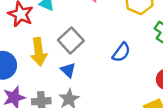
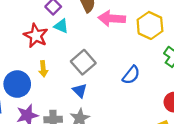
yellow arrow: (39, 52) -> (43, 69), moved, size x0.6

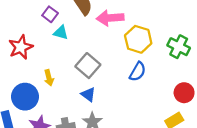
yellow hexagon: (150, 25) -> (138, 39), moved
red star: (36, 36) -> (21, 47), moved, turned 30

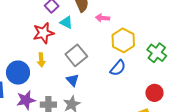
pink arrow: (110, 18) -> (102, 18), size x0.6
cyan triangle: (61, 33) -> (66, 22), moved
red star: (21, 47) -> (43, 33), moved

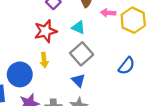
cyan triangle: (66, 22) -> (78, 28), moved
yellow hexagon: (123, 40) -> (133, 20), moved

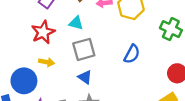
gray square: (82, 54) -> (84, 49), turned 35
yellow arrow: (44, 60) -> (47, 62), turned -64

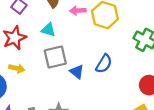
blue triangle: (85, 77) -> (77, 72), moved

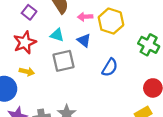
blue triangle: (77, 72) -> (84, 40), moved

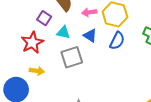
purple square: (29, 12) -> (44, 18), moved
blue semicircle: (110, 67) -> (117, 41), moved

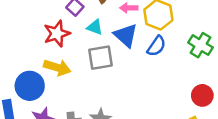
blue triangle: (90, 36) -> (126, 35), size x1.5
yellow arrow: (37, 71) -> (57, 67), size x1.5

